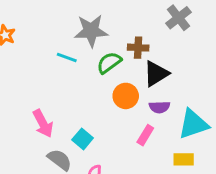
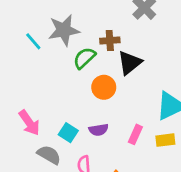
cyan line: (67, 57) -> (33, 41), moved, turned 36
purple semicircle: (159, 107) -> (99, 130), moved
pink rectangle: (145, 135) -> (135, 134), moved

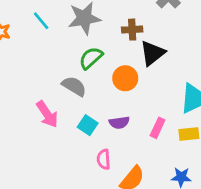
cyan line: (33, 41) -> (41, 21), moved
green semicircle: (84, 58) -> (91, 58), moved
gray semicircle: (49, 155) -> (74, 86), moved

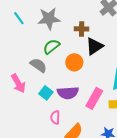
purple semicircle: (119, 123) -> (68, 93), size x1.5
pink rectangle: (158, 128) -> (94, 98), size x1.5

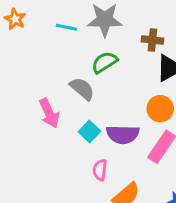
cyan line: (19, 18) -> (66, 27), moved, turned -48
orange circle: (74, 62) -> (160, 109), moved

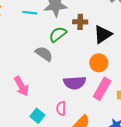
brown cross: (152, 40) -> (80, 22), moved
pink arrow: (49, 113) -> (21, 86), moved
cyan square: (89, 132) -> (37, 116), moved

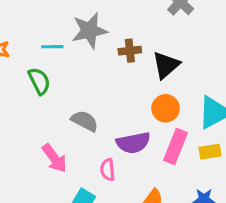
green semicircle: (58, 34) -> (39, 81), moved, turned 108
gray semicircle: (44, 54) -> (85, 121), moved
pink semicircle: (61, 108) -> (108, 170), moved

